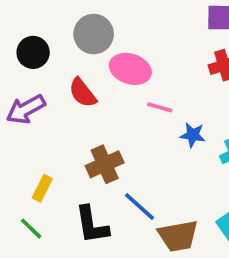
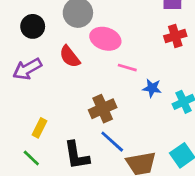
brown cross: (105, 164) -> (103, 109), moved

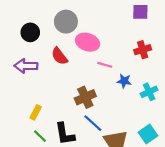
red cross: (175, 36) -> (143, 50), moved
purple arrow: (27, 69) -> (26, 66), turned 30
green line: (31, 158) -> (40, 136), moved

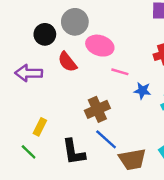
black circle: (30, 32) -> (45, 34), moved
green line: (40, 136) -> (29, 152), moved

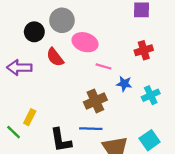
brown cross: (97, 109) -> (95, 101), moved
blue line: (106, 139) -> (91, 129), turned -40
green line: (29, 152) -> (14, 132), moved

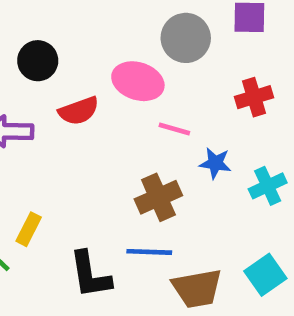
gray circle: (62, 20) -> (186, 38), moved
red semicircle: (55, 57) -> (79, 111), turned -72

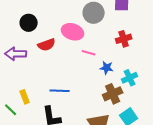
brown cross: (158, 197) -> (113, 94), moved
yellow rectangle: (29, 229) -> (25, 97), turned -48
blue line: (149, 252) -> (60, 91), moved

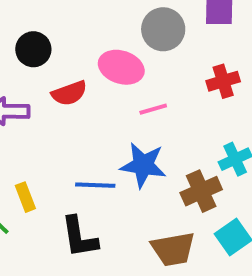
pink line: (89, 53) -> (153, 109), turned -32
blue star: (107, 68) -> (143, 165), moved, size x1.6

